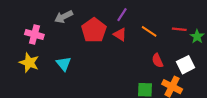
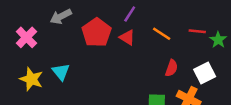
pink cross: (34, 34) -> (26, 37), turned 30
red semicircle: (157, 61) -> (171, 68), turned -136
yellow star: (29, 63) -> (31, 79), moved

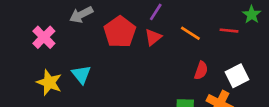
red triangle: (127, 37) -> (153, 37), turned 49
green star: (218, 40) -> (252, 15), moved

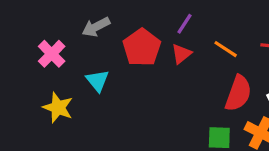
red semicircle: (201, 71) -> (238, 93), size x1.6
cyan triangle: (81, 75) -> (98, 81), moved

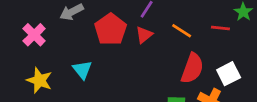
cyan triangle: (98, 81) -> (82, 70), moved

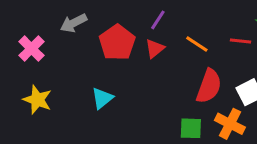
cyan triangle: (82, 70) -> (102, 98), moved, turned 30

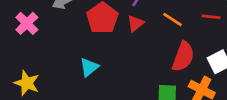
yellow star: (37, 100) -> (27, 83), moved

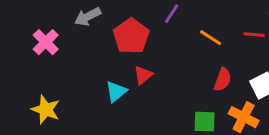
red triangle: (135, 23) -> (143, 75), moved
red semicircle: (183, 57) -> (223, 80), size x0.7

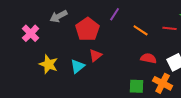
red semicircle: (223, 80) -> (149, 58), turned -98
yellow star: (46, 110) -> (49, 64), moved

